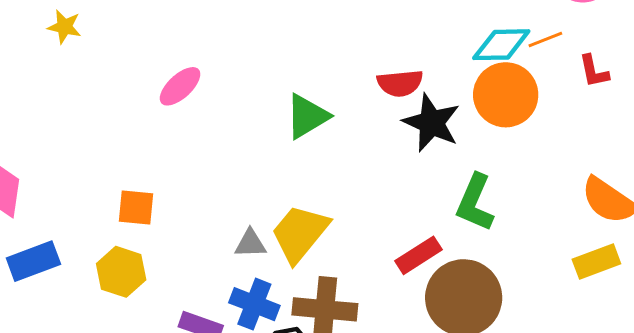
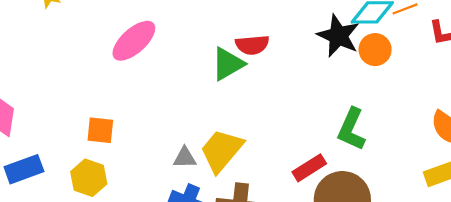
red semicircle: (400, 83) -> (252, 45), moved
pink ellipse: (180, 86) -> (134, 41), size x1.4
orange circle: (506, 95) -> (375, 50), size x0.7
black star: (431, 123) -> (338, 36), moved

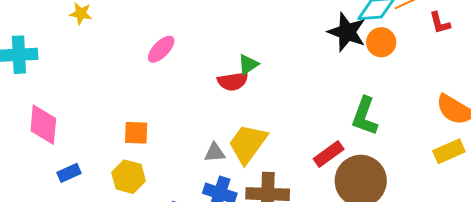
pink ellipse: (134, 41) -> (161, 49), size x0.7
red semicircle: (252, 45) -> (233, 81), moved
green triangle: (228, 64) -> (248, 64), size x0.7
blue rectangle: (24, 169) -> (69, 173), size x0.7

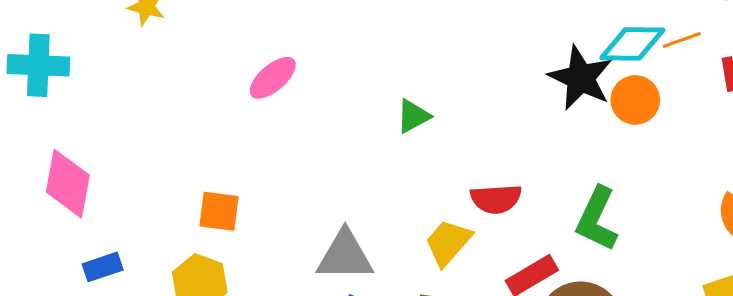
red semicircle: (233, 81) -> (496, 199), moved
yellow trapezoid: (248, 144) -> (448, 242), moved, size x0.7
gray triangle: (215, 153) -> (345, 256), size x1.6

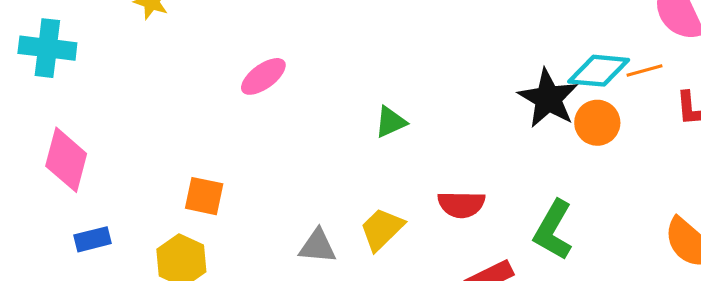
yellow trapezoid: (448, 242) -> (382, 229), moved
gray triangle: (345, 256) -> (318, 246), size x0.7

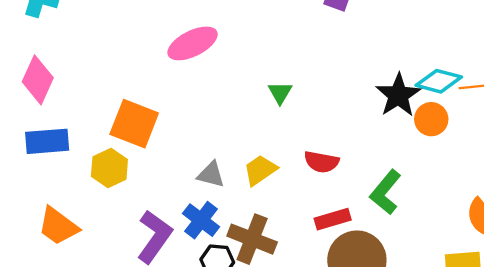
pink ellipse: (263, 76) -> (193, 43), size x1.4
green triangle: (391, 122) -> (280, 93), turned -45
orange square: (204, 196) -> (134, 124), size x1.6
blue rectangle: (92, 239) -> (47, 141), size x1.6

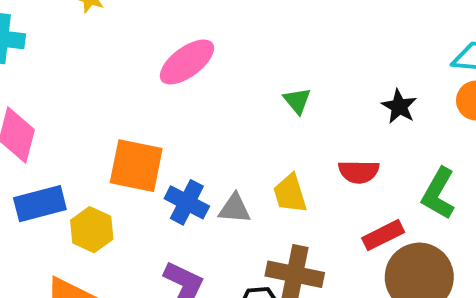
black star: (398, 95) -> (399, 106), moved, size x0.7
yellow hexagon: (109, 168) -> (92, 230), moved
yellow trapezoid: (260, 170) -> (290, 193), turned -63
blue cross: (201, 220) -> (187, 202), moved

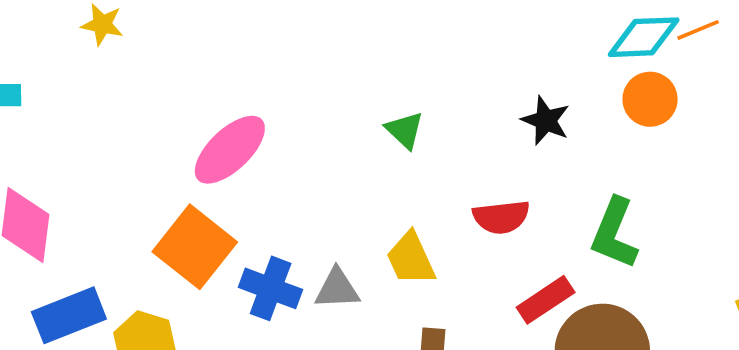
pink ellipse: (187, 62) -> (230, 150), moved
orange square: (136, 166) -> (195, 247), turned 34

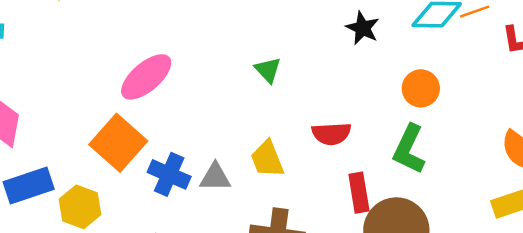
orange circle: (650, 99) -> (421, 88), moved
black star: (546, 121) -> (363, 28), moved
red rectangle: (546, 300) -> (359, 193), turned -69

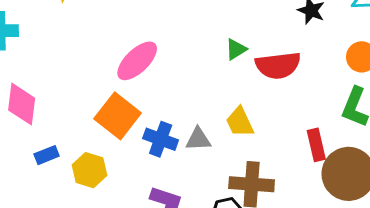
green triangle: (268, 70) -> (236, 49), turned 45
red semicircle: (331, 134) -> (278, 65), moved, size x1.4
blue rectangle: (29, 185) -> (47, 155), size x0.6

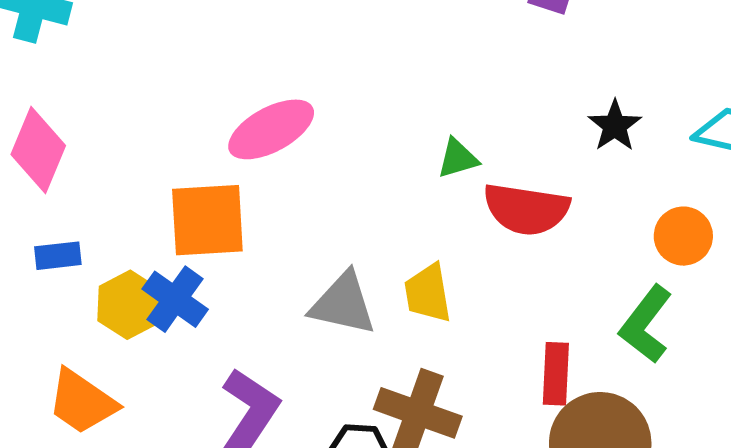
orange square: (118, 116) -> (207, 220), turned 33
blue cross: (161, 139) -> (175, 299), moved
gray triangle: (198, 139) -> (343, 304), size x1.4

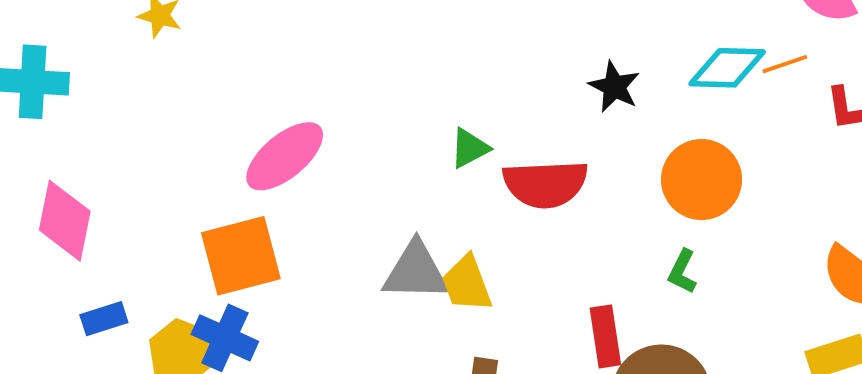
orange circle: (683, 236) -> (702, 180), size x1.4
gray triangle: (343, 304) -> (416, 271), moved
green L-shape: (646, 324) -> (682, 272), size x0.6

